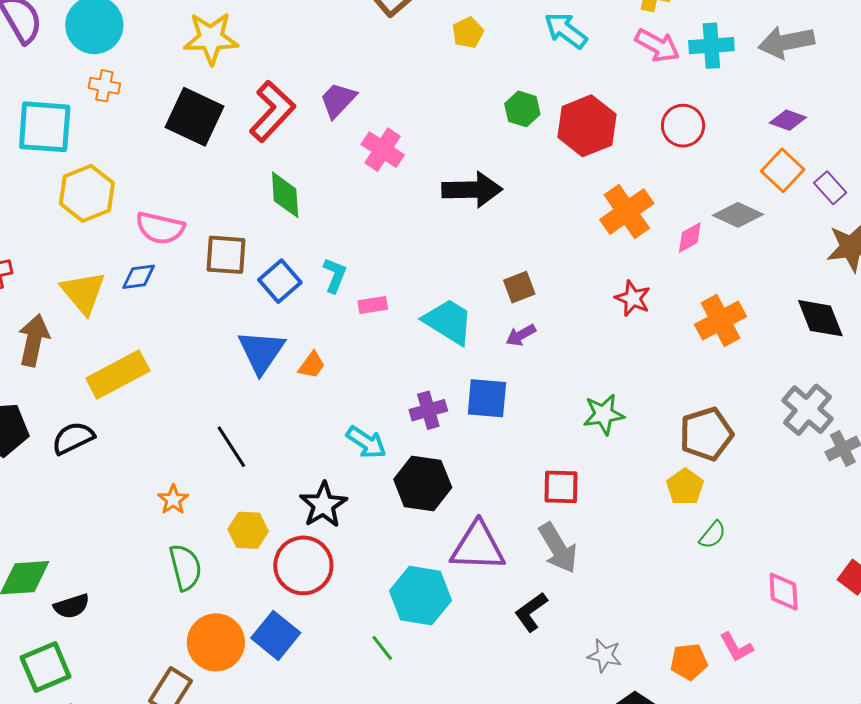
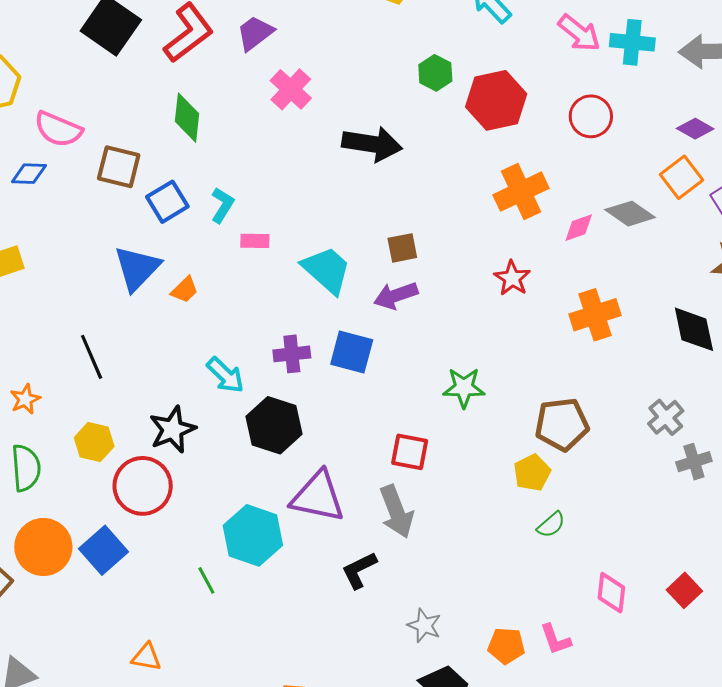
purple arrow: (521, 335) -> (396, 296), size x1.4
gray cross: (807, 410) -> (666, 417), size x0.7

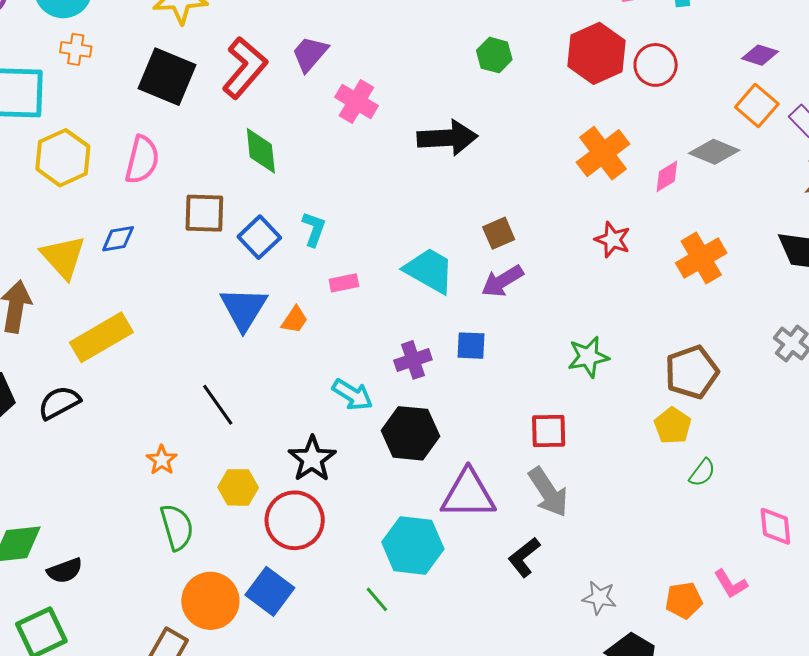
red hexagon: (496, 100) -> (596, 53), moved
pink semicircle: (58, 129) -> (142, 160), moved, turned -87
pink rectangle: (255, 241) -> (344, 283), moved
blue square: (352, 352) -> (471, 346), size x0.7

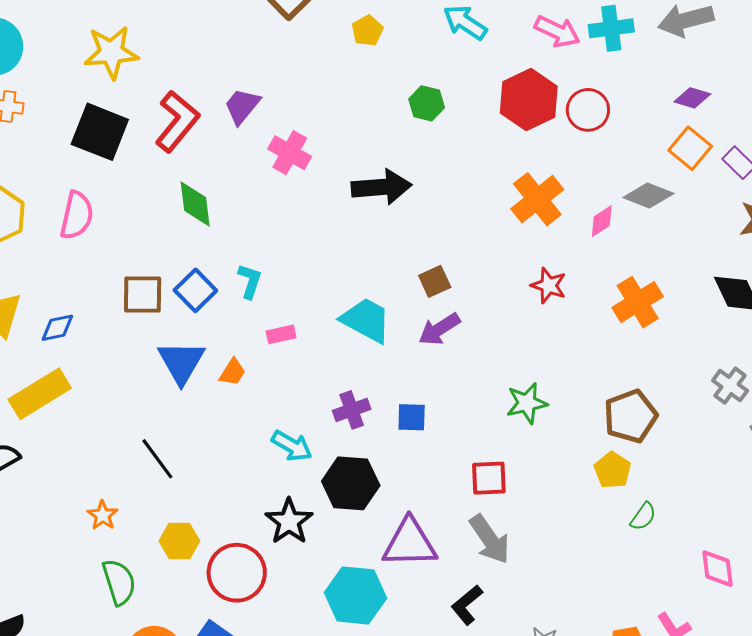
brown square: (204, 213) -> (143, 294), moved
blue diamond: (118, 239) -> (57, 328), moved
blue square: (471, 346) -> (412, 417), moved
black star: (312, 459) -> (289, 521), moved

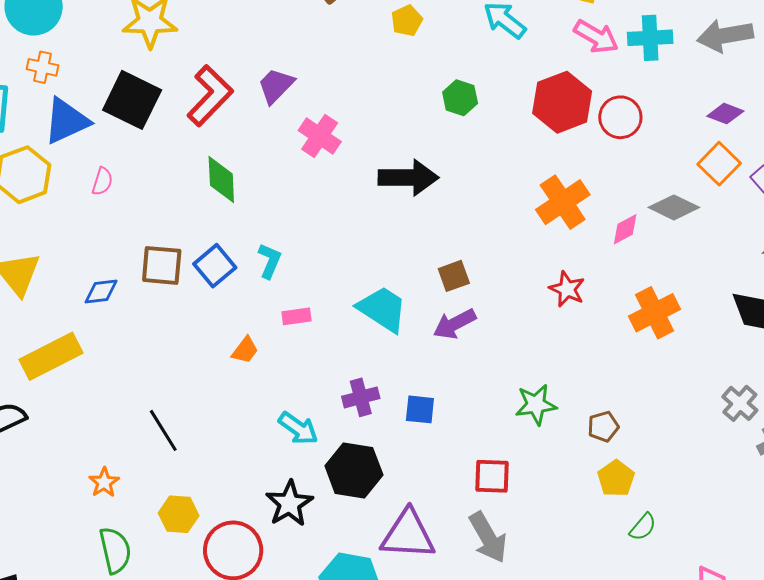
pink semicircle: (77, 215) -> (102, 181), size x0.6
blue diamond: (57, 328) -> (101, 291), moved
blue triangle: (181, 362) -> (66, 121), moved, turned 30
brown pentagon: (631, 416) -> (603, 427), moved, size x0.6

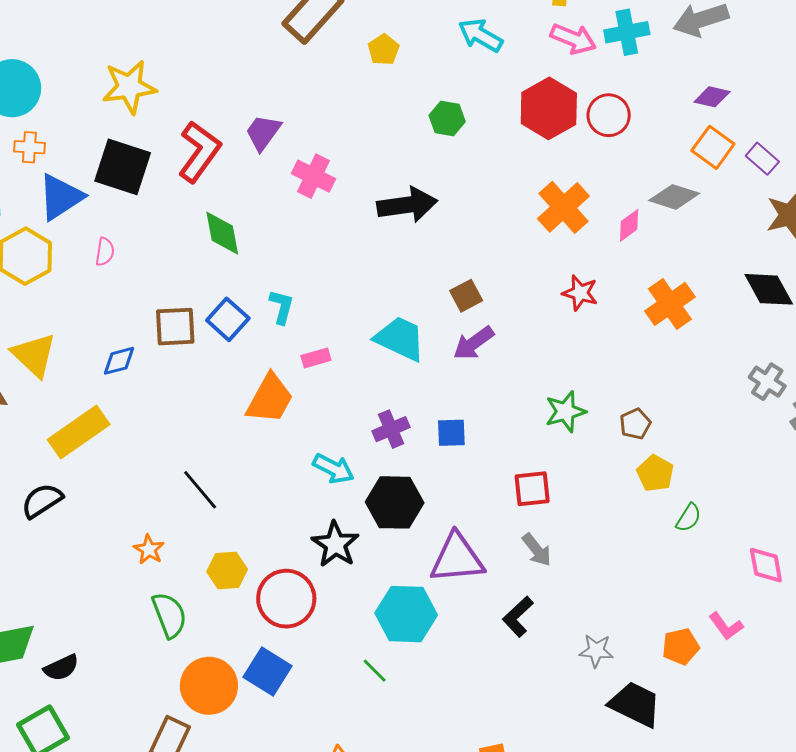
orange trapezoid: (245, 350) -> (270, 399), size x1.8
gray arrow: (488, 537) -> (537, 550), size x0.7

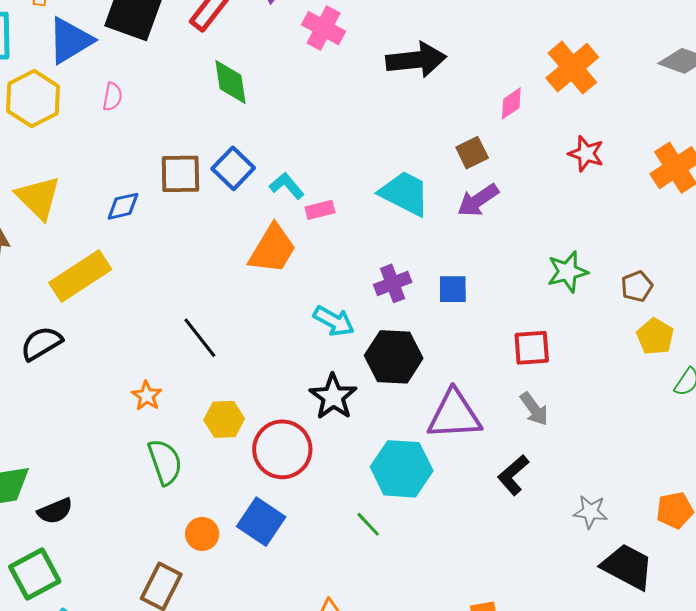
pink diamond: (629, 225) -> (511, 103), moved
cyan L-shape: (282, 307) -> (287, 186), moved, turned -57
orange circle: (209, 686) -> (202, 534), size x0.6

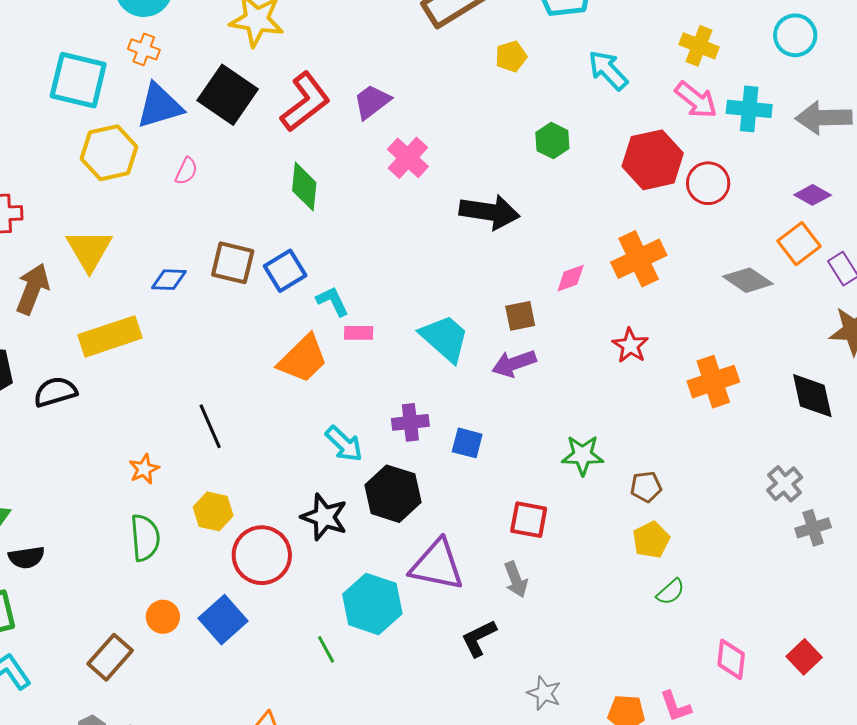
black star: (333, 397) -> (324, 517), turned -30

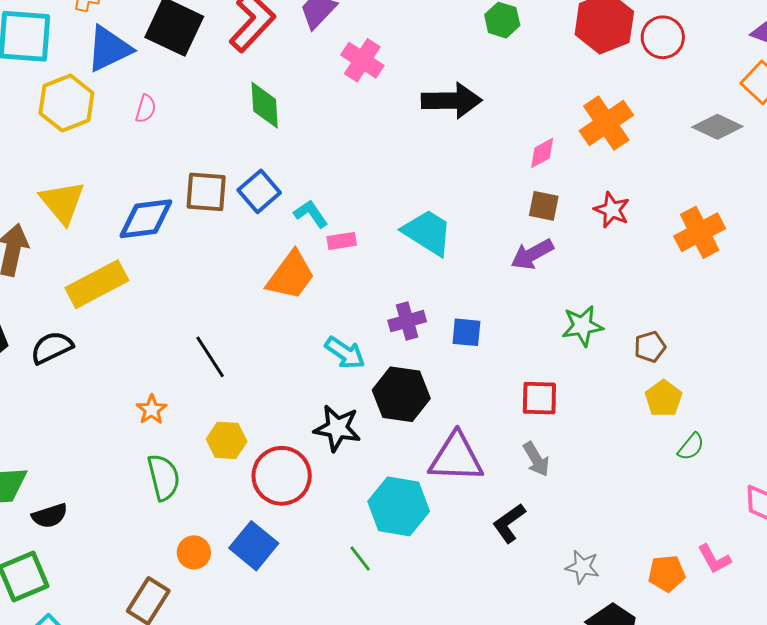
blue diamond: (169, 280) -> (146, 219), size x1.6
brown square: (520, 316) -> (544, 206), moved, turned 32
purple arrow: (514, 363) -> (532, 254), moved

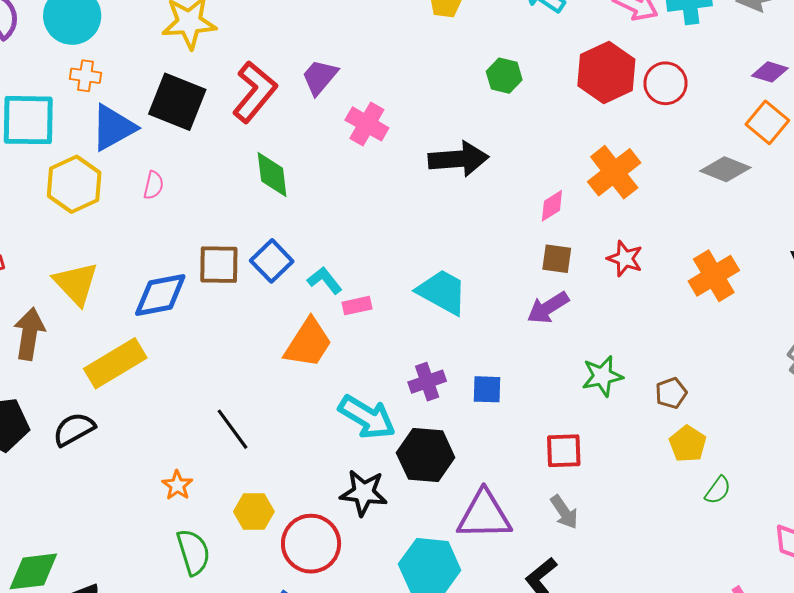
cyan arrow: (345, 353) -> (367, 417), size x1.4

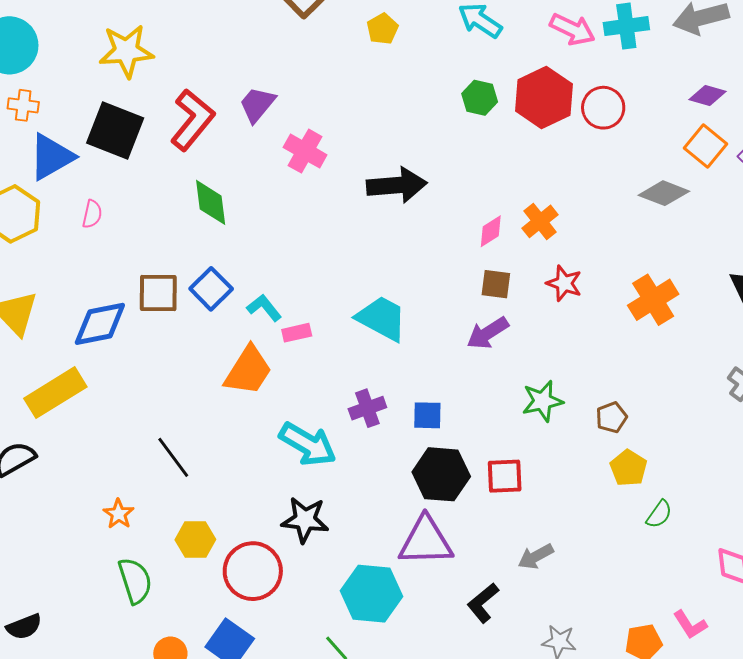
green hexagon: (504, 76) -> (480, 98), moved
orange cross: (614, 172) -> (540, 221), moved, size x0.7
black hexagon: (426, 455) -> (441, 474), moved
gray arrow: (564, 512) -> (536, 556), moved, turned 96

